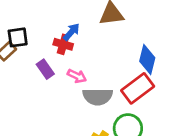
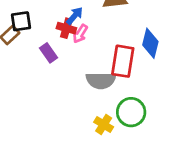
pink arrow: (77, 76) -> (80, 34), moved, turned 96
red rectangle: (138, 88) -> (123, 61), moved, turned -44

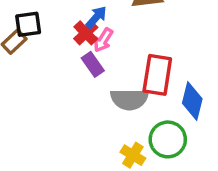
red cross: (66, 28) -> (86, 33), turned 30
blue diamond: (150, 43) -> (192, 101), moved
purple rectangle: (48, 53) -> (93, 64), moved

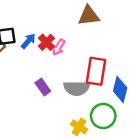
blue arrow: (96, 17) -> (28, 41), moved
purple rectangle: (93, 64) -> (43, 87), moved

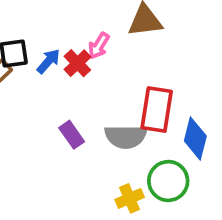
pink arrow: (59, 47) -> (99, 46), moved
yellow cross: (79, 127) -> (130, 198), turned 35

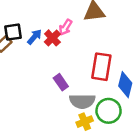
purple rectangle: (72, 135) -> (61, 82), moved
gray semicircle: (126, 137) -> (82, 101), moved

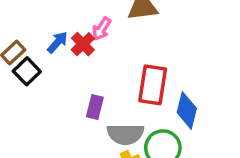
black square: (13, 32) -> (27, 71), moved, turned -36
purple rectangle: (61, 82) -> (95, 107), turned 49

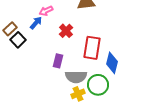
pink arrow: (102, 29) -> (46, 11), moved, turned 32
red cross: (83, 44) -> (66, 31), moved

